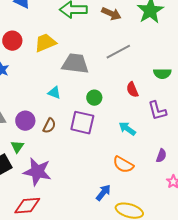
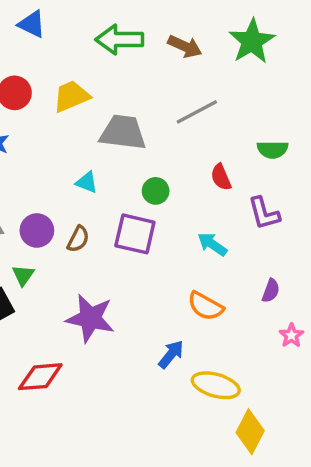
purple star: (37, 172) -> (90, 318), moved

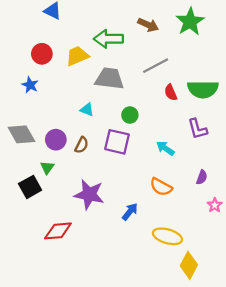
green arrow: (119, 40) -> (108, 39), moved
green semicircle: (273, 150) -> (203, 89), size x1.6
red semicircle: (221, 177) -> (171, 92), moved
blue arrow: (171, 354) -> (130, 212), moved

